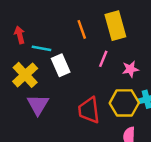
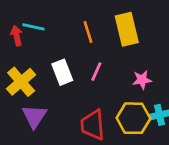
cyan line: (42, 48) -> (33, 27), moved
pink line: (103, 59) -> (96, 72), moved

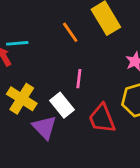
white rectangle: (62, 72) -> (62, 105), moved
pink line: (96, 72) -> (79, 79), moved

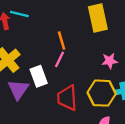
orange line: (70, 32) -> (62, 41), moved

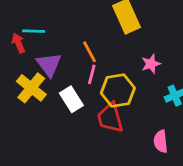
purple triangle: (18, 89) -> (49, 65), moved
yellow hexagon: (102, 93) -> (118, 90), moved

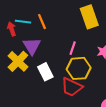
orange line: (90, 52) -> (42, 22), moved
pink line: (92, 74) -> (73, 48), moved
red trapezoid: (110, 118) -> (72, 87), turned -55

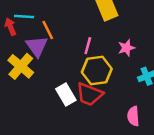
orange line: (42, 22) -> (48, 30), moved
white rectangle: (45, 72) -> (66, 94), moved

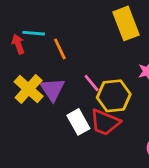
purple triangle: (37, 46) -> (52, 89), moved
pink line: (88, 46) -> (92, 83), moved, turned -56

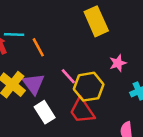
white rectangle: (78, 122) -> (45, 112), moved
red trapezoid: (105, 122) -> (82, 111), turned 36

